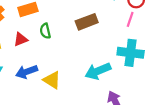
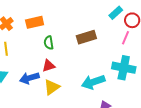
red triangle: (21, 39) -> (49, 66), moved
yellow triangle: (52, 80) -> (52, 87), turned 48

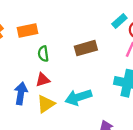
blue arrow: (29, 78) -> (21, 93), turned 114
cyan arrow: (93, 82) -> (78, 97), moved

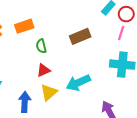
blue arrow: (21, 93) -> (25, 102), moved

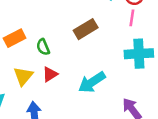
orange rectangle: (24, 26) -> (15, 38), moved
yellow triangle: (49, 92) -> (23, 76), moved

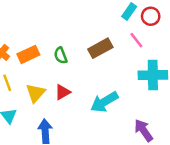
pink line: (132, 18) -> (136, 40), moved, turned -49
green semicircle: (43, 47) -> (61, 55), moved

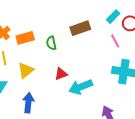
brown rectangle: (100, 48) -> (80, 28), moved
red triangle: (63, 92) -> (61, 74), moved

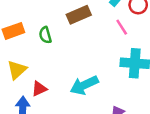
red triangle: (61, 74) -> (39, 89), moved

